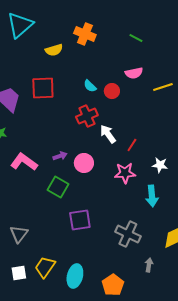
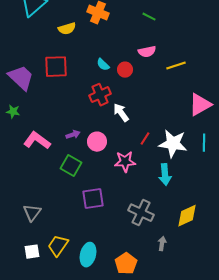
red line: (132, 145) -> (145, 139), moved
white star: (160, 165) -> (173, 144), size x1.8
pink star: (125, 173) -> (125, 162), moved

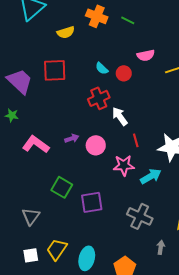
green line: (149, 17) -> (128, 20), moved
red line: (145, 139) -> (136, 140), moved, turned -48
green square: (71, 166) -> (62, 187), moved
cyan arrow: (165, 175) -> (151, 176), moved, turned -115

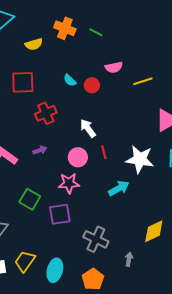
red cross: (99, 98) -> (46, 113), moved
pink circle: (96, 145) -> (78, 157), moved
pink star: (124, 165) -> (69, 183), moved
gray cross: (140, 216) -> (96, 239), moved

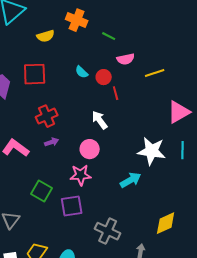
green line: (96, 32) -> (109, 36), moved
red cross: (46, 113) -> (47, 116), moved
red line: (104, 152) -> (116, 93), moved

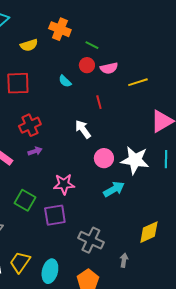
red circle: (104, 77) -> (87, 65), moved
pink circle: (90, 149) -> (104, 158), moved

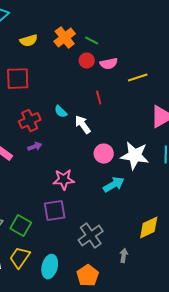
orange cross: (60, 29) -> (65, 38), moved, turned 30
cyan semicircle: (65, 81) -> (61, 112), moved
green square: (25, 200) -> (21, 226), moved
gray cross: (91, 240) -> (91, 236), turned 30

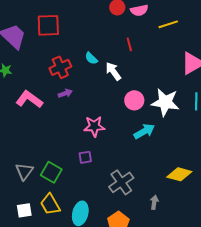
purple square: (55, 211) -> (85, 157), size x0.6
yellow diamond: (149, 228) -> (179, 174), turned 40
yellow trapezoid: (20, 258) -> (50, 204), turned -65

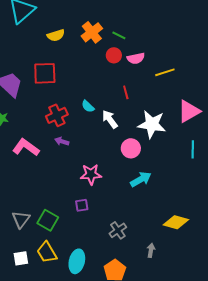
purple arrow: (65, 93) -> (62, 141), turned -144
white star: (165, 102) -> (152, 124), moved
gray cross: (121, 182) -> (118, 230), size x0.7

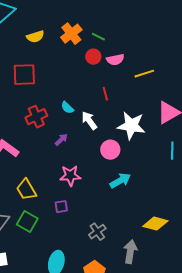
purple arrow: (62, 141) -> (61, 140), moved, turned 120
gray arrow: (151, 250) -> (130, 252), size x1.6
yellow trapezoid: (47, 252) -> (26, 190), moved

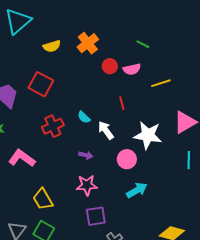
green line: (98, 37) -> (143, 44), moved
red square: (24, 75) -> (41, 84), turned 30
purple arrow: (61, 140) -> (86, 155), moved, turned 56
purple square: (61, 207) -> (96, 216), moved, size x1.5

